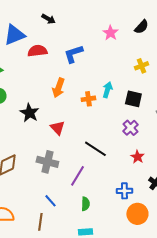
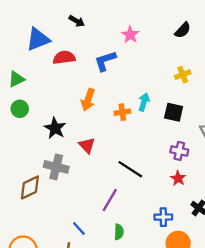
pink star: (110, 33) -> (130, 35), moved
purple cross: (130, 128) -> (179, 151), moved, turned -35
gray cross: (47, 162) -> (56, 167), moved

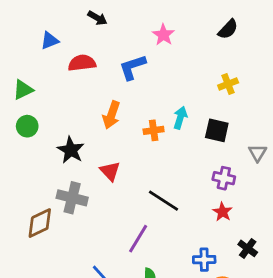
blue triangle: (38, 39) -> (50, 40), size x0.6

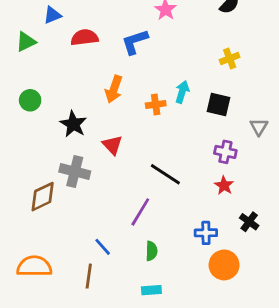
green triangle: (23, 90) -> (26, 42), moved

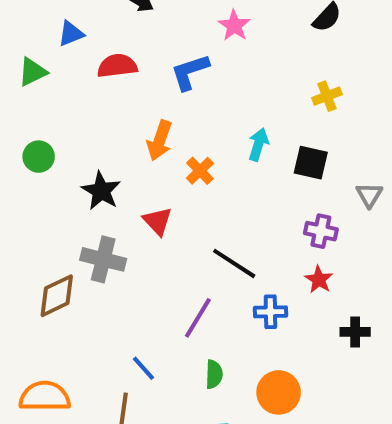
orange cross: (156, 104) -> (200, 171), moved, turned -36
black cross: (249, 222) -> (355, 332), turned -36
blue cross: (206, 233) -> (270, 312), moved
orange circle: (224, 265) -> (279, 392), moved

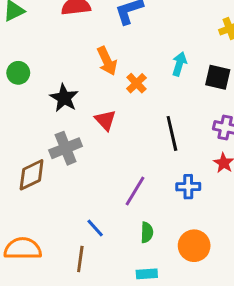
orange arrow: (160, 140) -> (107, 61), turned -44
gray cross: (103, 259) -> (66, 148), turned -36
black line: (234, 263) -> (172, 133), moved, turned 44

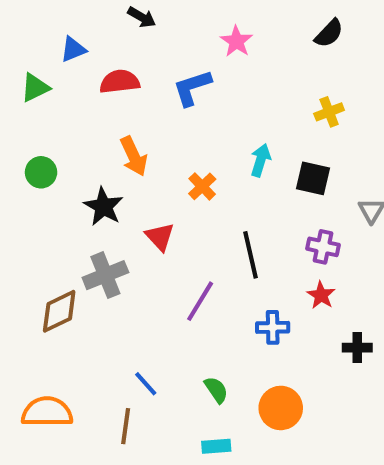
orange arrow: (107, 61) -> (134, 156), moved
purple line: (135, 191) -> (200, 301), moved
green semicircle: (147, 232) -> (216, 390), turned -36

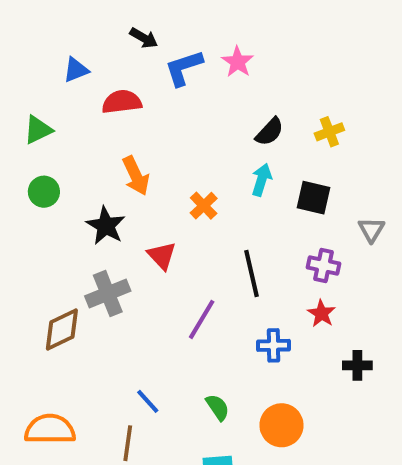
black semicircle: (329, 33) -> (270, 132), moved
green triangle: (35, 88) -> (38, 130), moved
blue L-shape: (192, 88) -> (184, 68), moved

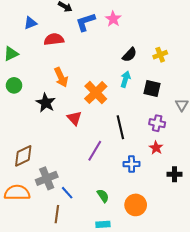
orange cross: (204, 206) -> (96, 93), size x1.6
gray cross: (108, 293) -> (47, 178), moved
orange semicircle: (50, 429) -> (17, 193), moved

